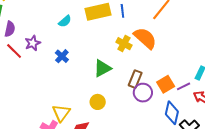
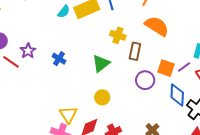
cyan semicircle: (65, 21) -> (64, 12), moved
orange semicircle: (145, 38) -> (157, 26), moved
brown rectangle: (135, 79) -> (135, 51), moved
orange square: (166, 84) -> (166, 68), turned -30

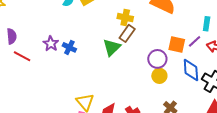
purple star: (28, 51) -> (51, 44), moved
brown rectangle: (135, 51) -> (127, 33), moved, turned 30
yellow circle: (102, 97) -> (159, 76), moved

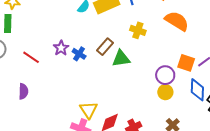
brown rectangle: (127, 33) -> (105, 47), moved
purple semicircle: (12, 36) -> (23, 91), moved
green triangle: (112, 47) -> (121, 58), turned 30

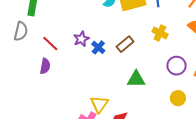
green triangle: (121, 58) -> (136, 79), moved
purple circle: (165, 75) -> (177, 66), moved
purple semicircle: (23, 91) -> (45, 66), moved

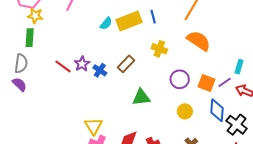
red line: (50, 44) -> (63, 66), moved
purple semicircle: (45, 66) -> (19, 84), moved, turned -49
yellow triangle: (99, 104) -> (93, 126), moved

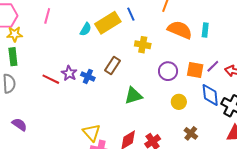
cyan rectangle: (239, 67) -> (205, 30), moved
purple semicircle: (19, 84) -> (19, 124), moved

